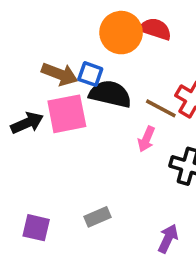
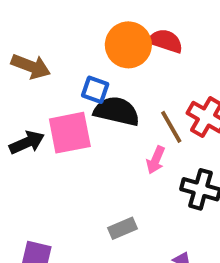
brown arrow: (60, 74) -> (31, 66), moved
brown line: (161, 108) -> (171, 127), turned 32
gray rectangle: (98, 217) -> (122, 228), moved

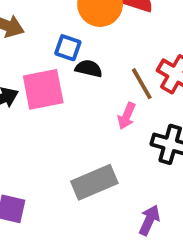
black semicircle: (117, 111) -> (89, 69), size x0.6
gray rectangle: (122, 228) -> (94, 182), size x1.6

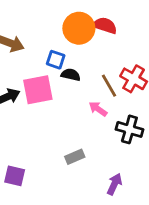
pink arrow: (127, 116) -> (98, 109), turned 102
gray rectangle: (94, 182) -> (75, 157), size x0.6

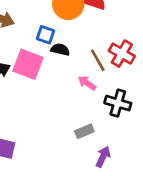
pink square: (38, 90) -> (28, 64), turned 32
gray rectangle: (75, 157) -> (84, 131), moved

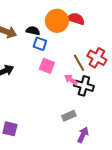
black semicircle: (60, 49) -> (33, 31), moved
pink square: (28, 64) -> (47, 66), moved, size x0.7
black cross: (118, 103) -> (84, 86), moved

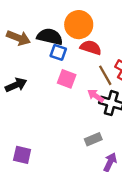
red semicircle: (76, 19) -> (91, 48), moved
black semicircle: (33, 31) -> (50, 37), size x1.5

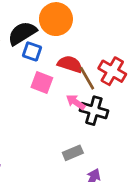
black semicircle: (50, 37) -> (22, 33), turned -45
red semicircle: (91, 48) -> (70, 64), moved

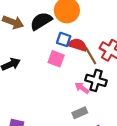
blue square: (32, 51) -> (64, 39), moved
pink arrow: (76, 102) -> (82, 88), moved

